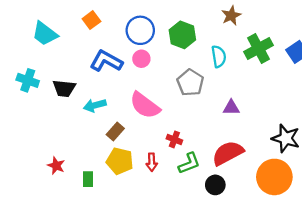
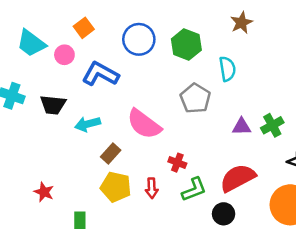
green cross: (258, 49) -> (272, 125), moved, size x0.7
pink circle: (141, 59) -> (64, 55), moved
green rectangle: (88, 179) -> (80, 220), moved

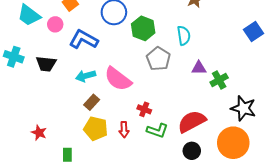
green hexagon: (186, 44) -> (143, 28), moved
cyan arrow: (88, 124) -> (86, 76), moved
purple triangle: (241, 127) -> (199, 68), moved
green L-shape: (194, 189) -> (157, 131), turned 40
black circle: (224, 214) -> (192, 151), moved

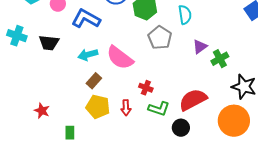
purple triangle: (199, 68) -> (200, 47), turned -35
black circle: (192, 151) -> (181, 128), moved

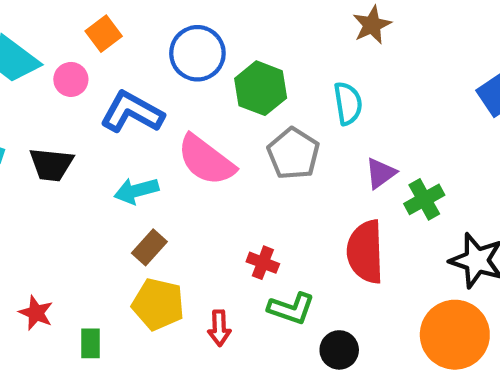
pink semicircle: (120, 58) -> (206, 160), moved
red semicircle: (193, 100) -> (365, 252), moved, turned -64
red arrow: (126, 108) -> (219, 328), moved
green rectangle: (70, 133) -> (91, 343), moved

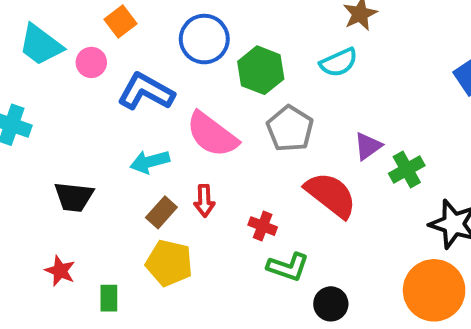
cyan semicircle: (348, 103) -> (339, 62), moved, turned 75
black trapezoid: (51, 165) -> (74, 197), moved
red semicircle: (365, 252) -> (331, 195), moved, turned 130
red arrow: (219, 328) -> (204, 201), moved

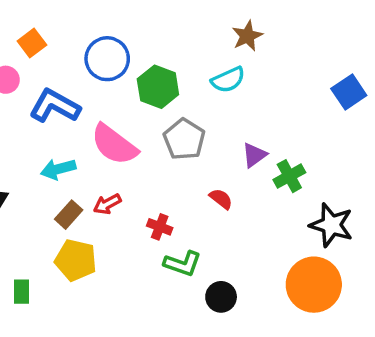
red semicircle: (331, 195) -> (221, 199), size x0.5
red arrow: (204, 201) -> (107, 204), turned 64

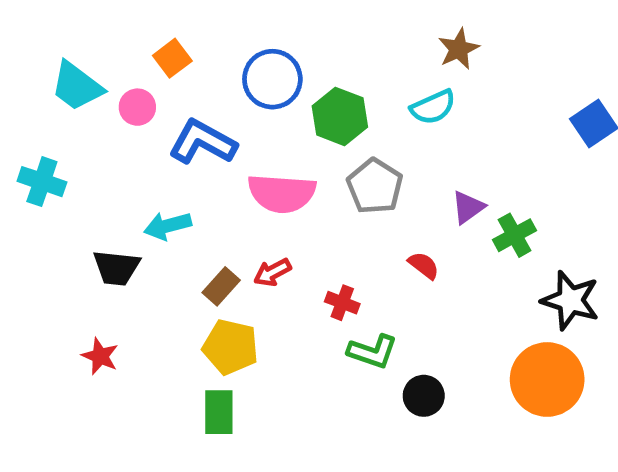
pink semicircle: (114, 145) -> (282, 193), turned -33
cyan arrow: (58, 169) -> (168, 226), moved
green rectangle: (21, 292) -> (219, 412), moved, size x1.4

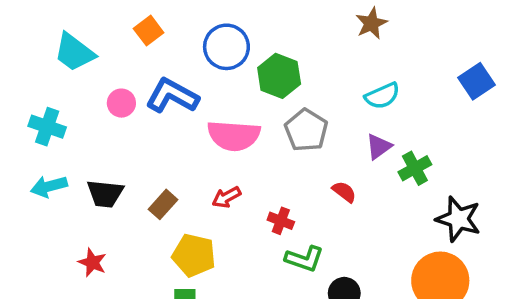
pink circle: (137, 107) -> (121, 103), moved
cyan semicircle: (433, 107) -> (382, 96), moved
cyan arrow: (168, 226) -> (49, 186), moved
brown rectangle: (221, 286) -> (163, 204), moved

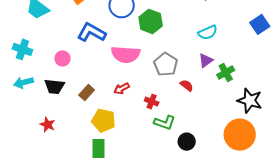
pink circle: (121, 103) -> (63, 58), moved
gray pentagon: (306, 130) -> (166, 64), moved

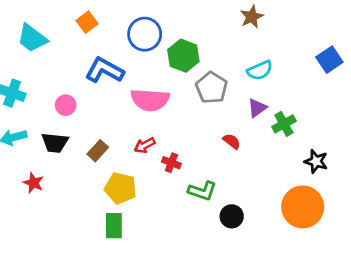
gray pentagon: (166, 64) -> (212, 88), moved
black star: (250, 101) -> (316, 161), size x0.7
red cross: (152, 102) -> (171, 163), moved
red star: (47, 125) -> (33, 183), moved

